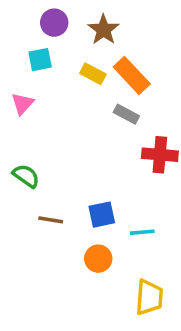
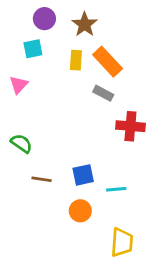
yellow rectangle: (93, 74) -> (76, 60), turned 66

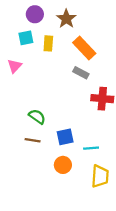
yellow rectangle: (76, 60) -> (48, 43), moved
green semicircle: (21, 143) -> (37, 117), moved
yellow trapezoid: (122, 242) -> (100, 176), moved

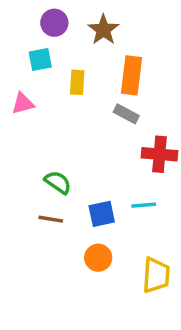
yellow rectangle: (48, 43) -> (77, 82), moved
orange rectangle: (84, 48) -> (131, 75), turned 50
pink triangle: (15, 66) -> (23, 103), turned 32
cyan line: (91, 148) -> (144, 205), moved

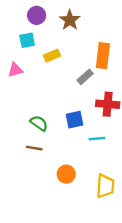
orange rectangle: (131, 75) -> (103, 56), moved
yellow rectangle: (77, 82) -> (52, 56), turned 63
gray rectangle: (126, 114) -> (85, 77), turned -70
blue square: (102, 214) -> (74, 120), moved

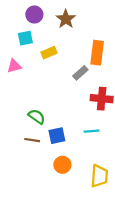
blue square: (74, 120) -> (57, 136), moved

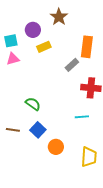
purple circle: (34, 15) -> (33, 30), moved
cyan square: (25, 38) -> (11, 41), moved
blue square: (57, 136) -> (38, 130), moved, turned -35
brown line: (32, 140) -> (13, 130), moved

